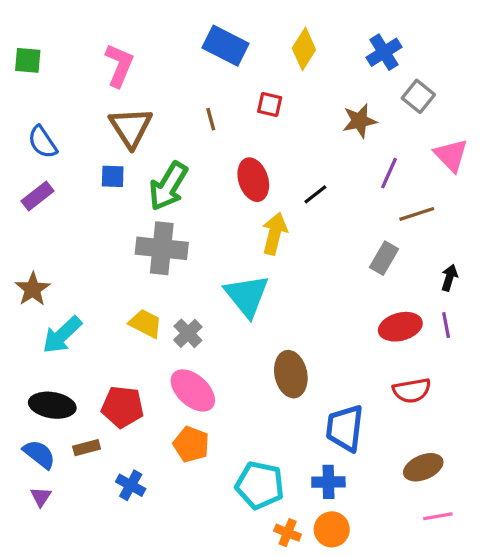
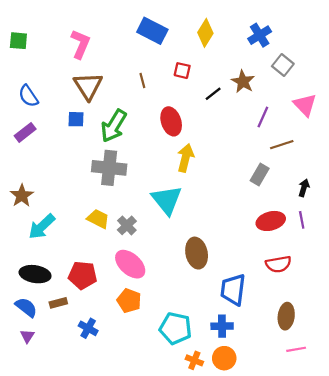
brown star: (359, 121) -> (243, 82), turned -30
black line: (315, 194) -> (213, 94), moved
brown ellipse: (423, 467) -> (286, 316), turned -60

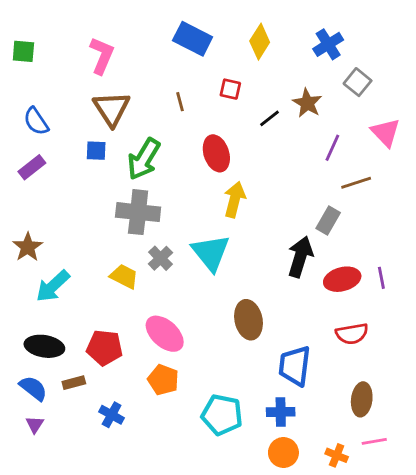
black arrow: (304, 188) -> (300, 257), moved, size x1.8
gray cross: (127, 225) -> (160, 258), moved
orange cross: (194, 360) -> (337, 455), moved

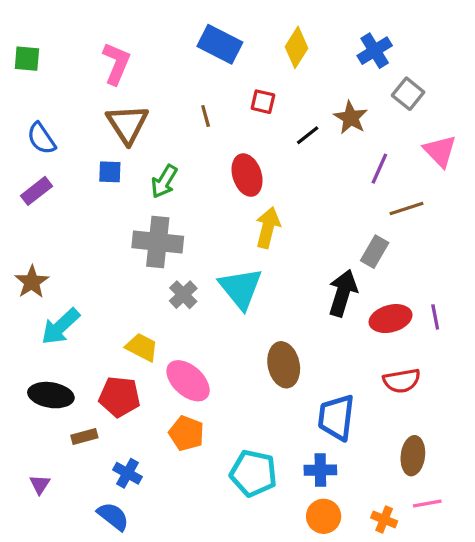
green arrow: (144, 159) -> (164, 181), size x0.7
yellow trapezoid: (124, 276) -> (142, 347), moved
blue semicircle: (33, 388) -> (113, 516), moved

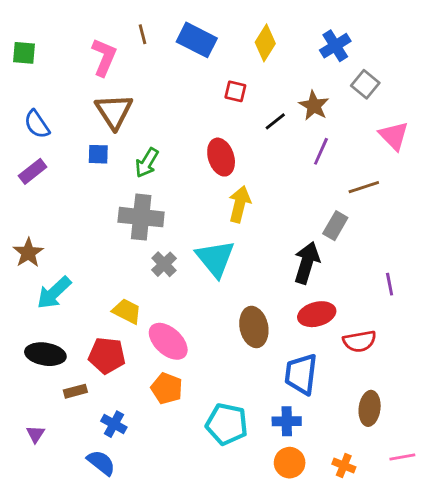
brown line: (206, 116) -> (143, 34), moved
purple line: (379, 169) -> (321, 151), moved
red ellipse: (391, 319) -> (317, 314), moved
pink line: (427, 504) -> (402, 457), moved

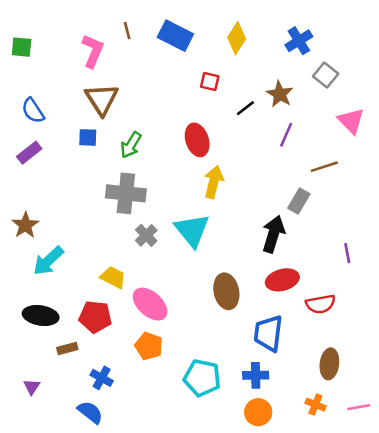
orange cross: (344, 465) -> (315, 405), moved

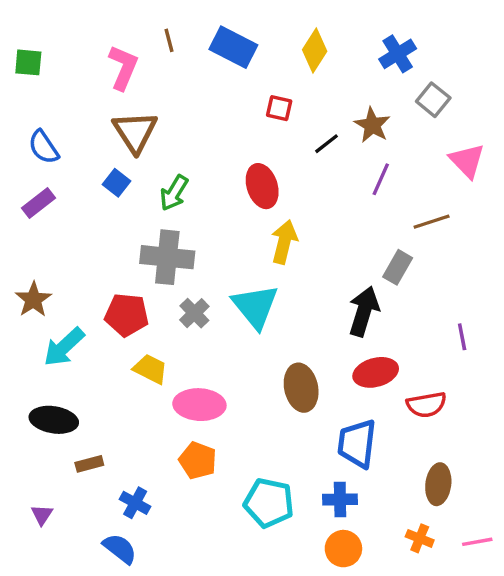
blue square: (88, 137) -> (116, 183), turned 36
pink ellipse: (150, 304) -> (199, 405), turned -39
red pentagon: (95, 317) -> (127, 315), moved

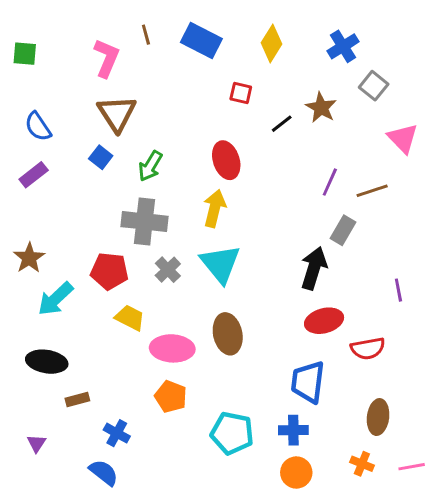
purple line: (381, 179) -> (330, 182), moved
yellow arrow: (284, 242) -> (215, 208), moved
brown ellipse: (301, 388) -> (228, 334), moved

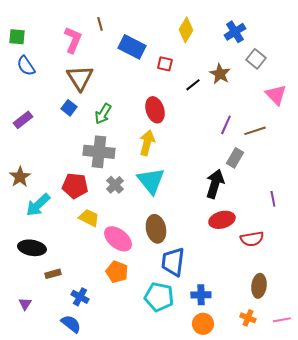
blue rectangle: (201, 40) -> (132, 47), moved
blue semicircle: (38, 127) -> (26, 66), moved
pink ellipse: (172, 348) -> (118, 239), turned 36
blue trapezoid: (308, 382) -> (173, 262), moved

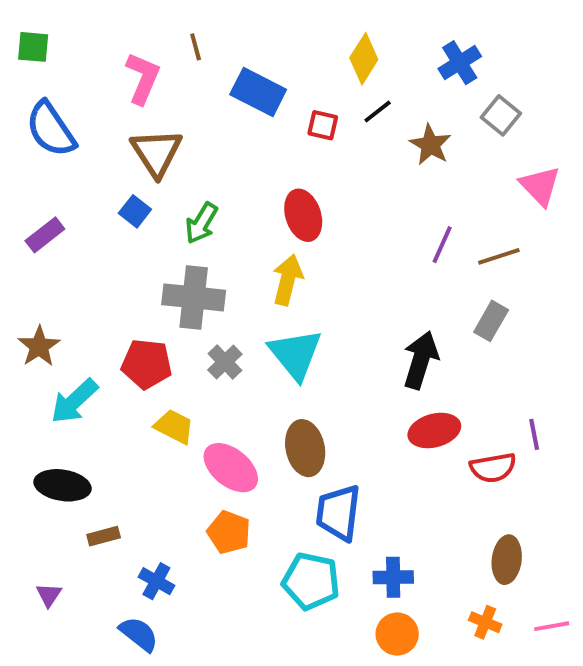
green square: (17, 37) -> (33, 47), moved
blue semicircle: (26, 66) -> (51, 129), size x1.4
black line: (193, 85) -> (378, 112), moved
gray rectangle: (235, 158) -> (491, 321), moved
purple line: (273, 199) -> (534, 434), moved

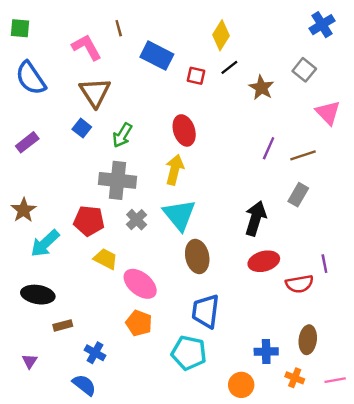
blue cross: (460, 63) -> (322, 25), moved
pink L-shape: (143, 78) -> (87, 47), turned -52
brown ellipse: (305, 448) -> (197, 256), moved
blue cross: (393, 577) -> (266, 352), moved

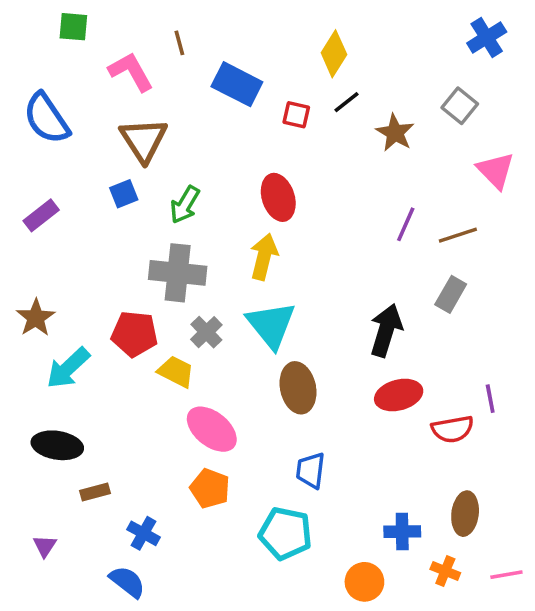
green square: (20, 28) -> (73, 27), moved
blue square: (82, 128) -> (124, 194), turned 30
yellow trapezoid: (106, 259) -> (176, 372), moved
blue trapezoid: (206, 311) -> (311, 470), size x0.7

